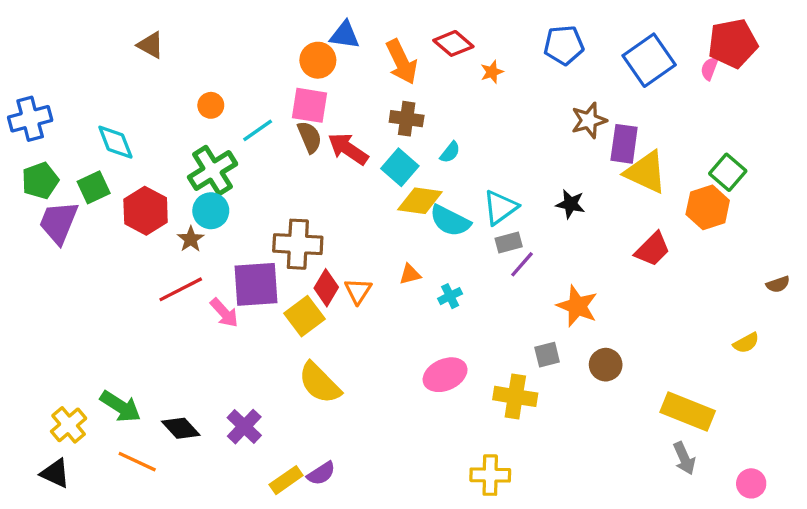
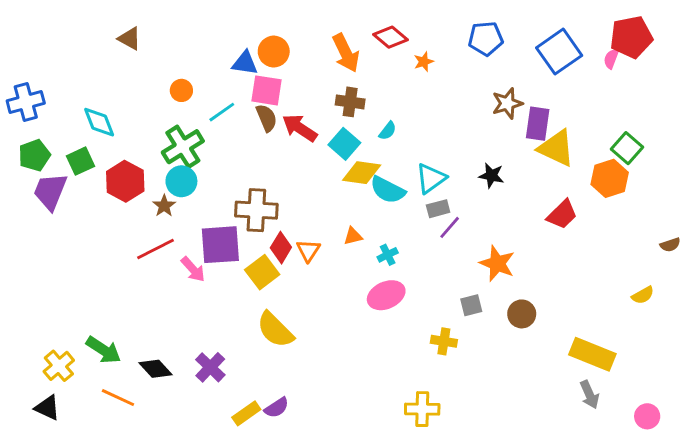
blue triangle: (345, 35) -> (245, 63), moved
pink ellipse: (445, 375) -> (386, 295), moved
yellow cross: (515, 396) -> (444, 341), size x0.7

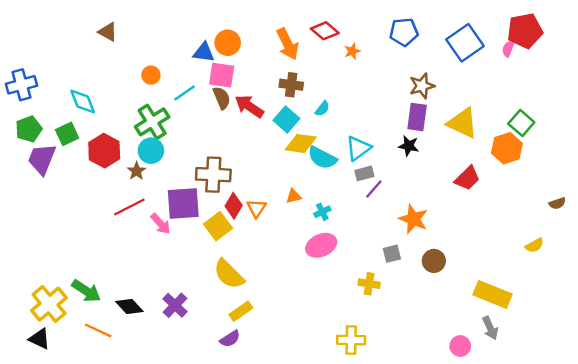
purple rectangle: (538, 124) -> (417, 117), moved
yellow cross: (59, 366) -> (49, 304), size x1.4
yellow rectangle: (246, 413) -> (241, 311), moved
pink circle: (647, 416) -> (460, 346), moved

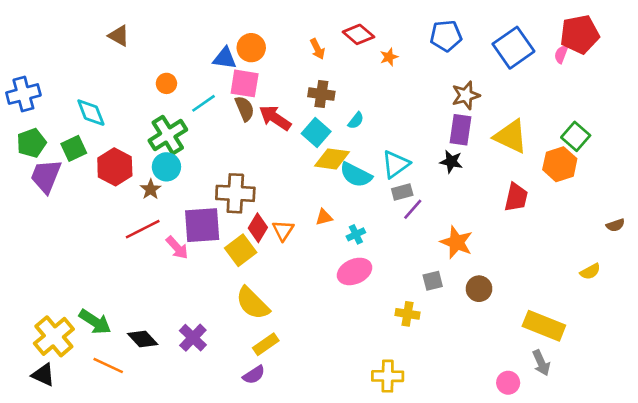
orange arrow: (288, 44) -> (317, 49), size x0.6
red trapezoid: (467, 178) -> (516, 197), turned -32

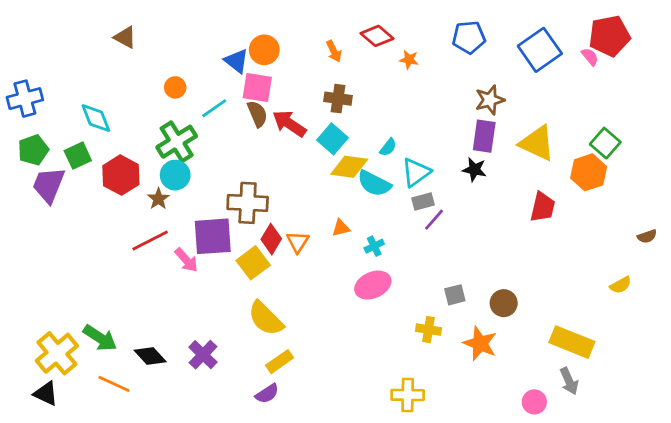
pink semicircle: (561, 54) -> (590, 57), turned 120
orange star: (389, 57) -> (409, 60), turned 30
blue triangle: (225, 58) -> (236, 61), turned 30
cyan semicircle: (356, 121) -> (388, 147), moved
orange star: (456, 242) -> (480, 343), moved

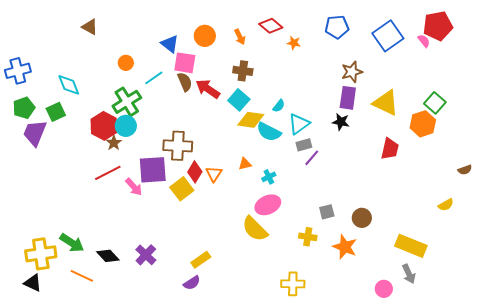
orange circle: (264, 50) -> (205, 36), moved
red hexagon: (121, 175) -> (104, 126), moved
yellow semicircle: (266, 318) -> (255, 229), moved
yellow cross: (57, 353) -> (41, 254), turned 32

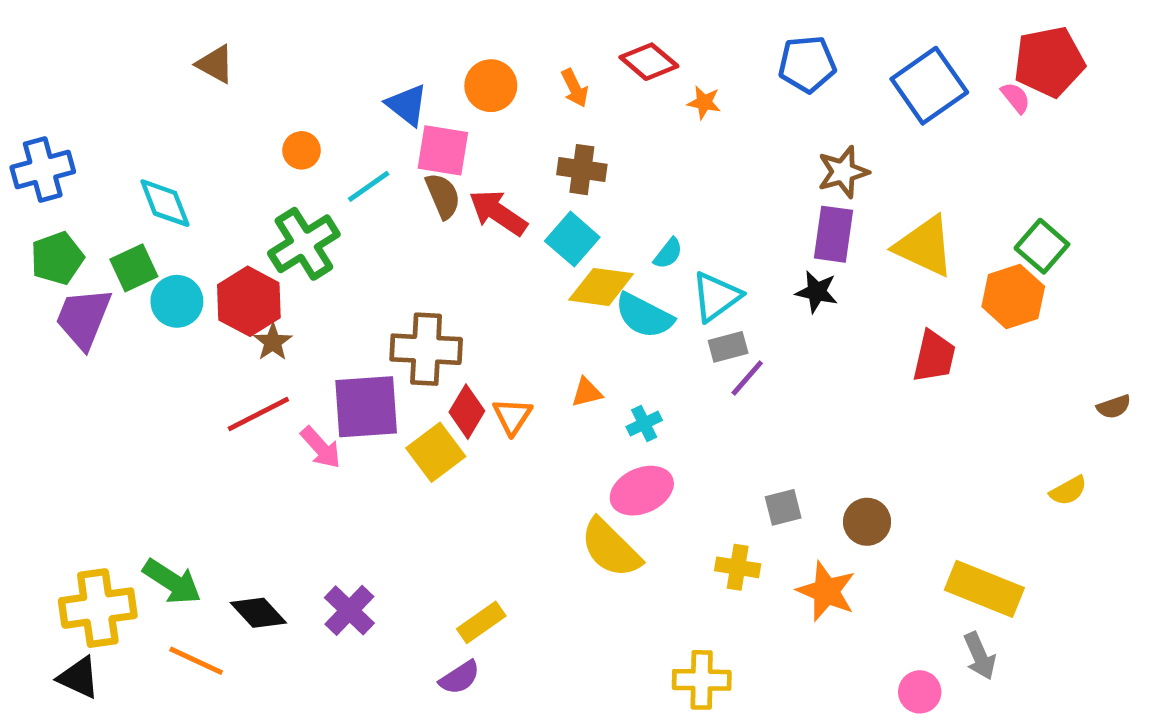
cyan circle: (126, 126) -> (177, 301), moved

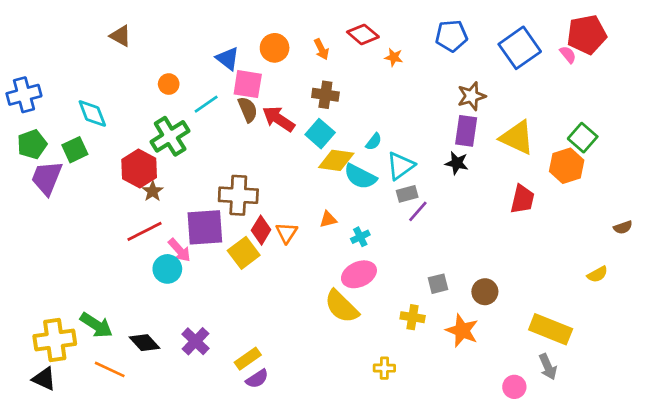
cyan circle: (177, 301) -> (167, 269), moved
yellow rectangle: (481, 622) -> (248, 359), moved
yellow cross: (702, 680) -> (384, 368), moved, size x0.7

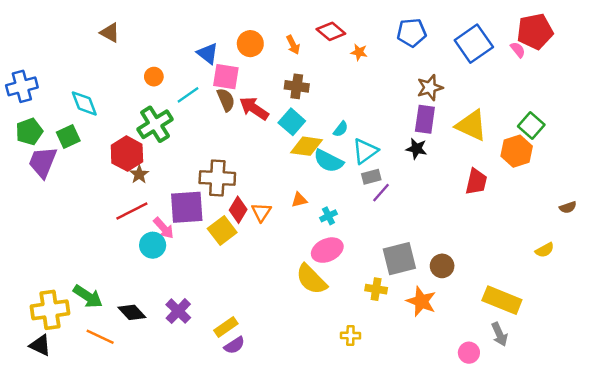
gray square: (438, 284) -> (399, 259), size x1.8

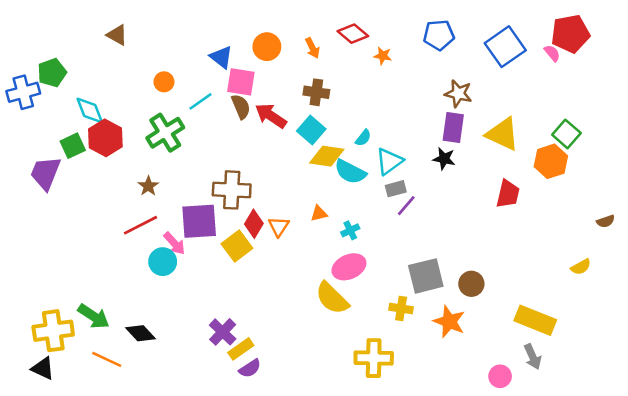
brown star: (430, 88) -> (458, 94), turned 30
green pentagon: (29, 132) -> (52, 73), moved
red hexagon: (127, 154) -> (105, 138), moved
purple cross: (178, 311) -> (223, 332), moved
yellow cross: (350, 336) -> (374, 358), size x1.8

